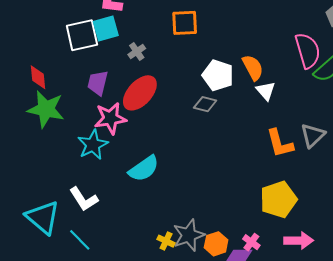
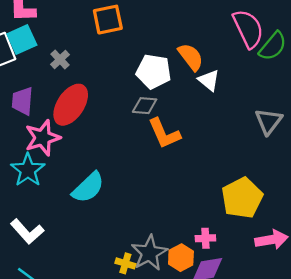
orange L-shape: (280, 143) -> (164, 133), moved
pink cross: (251, 242) -> (205, 238), moved, turned -30

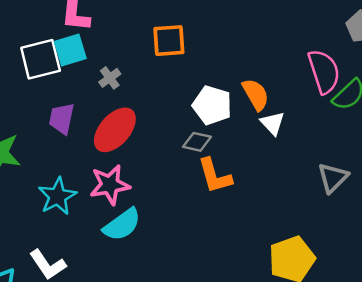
pink star: (43, 138) -> (110, 185), moved

